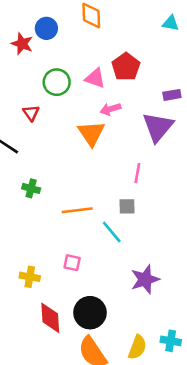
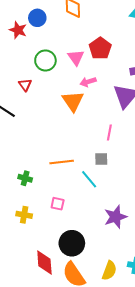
pink triangle: (95, 78) -> (76, 57), turned 36
green cross: (31, 188) -> (25, 178), moved
red diamond: (50, 318) -> (44, 263), moved

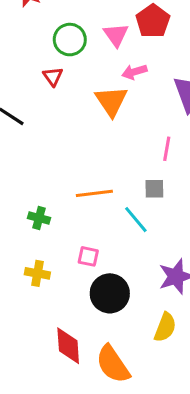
red triangle: (25, 85) -> (53, 76), moved
black circle: (72, 243) -> (110, 293), moved
yellow semicircle: (109, 271) -> (165, 327), moved

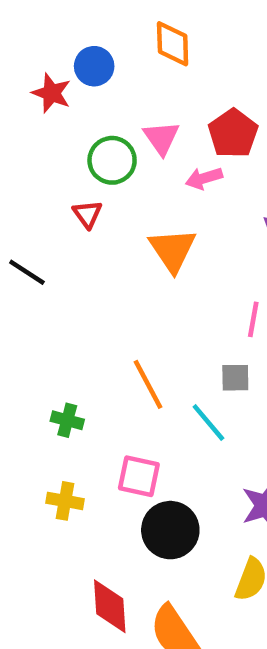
pink triangle: (116, 35) -> (161, 138), moved
pink arrow: (134, 72) -> (204, 178), moved
orange line: (94, 193) -> (148, 384), turned 69
pink square: (88, 256) -> (139, 476), size x1.4

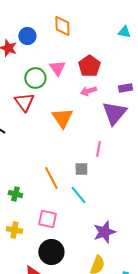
pink arrow: (204, 178) -> (88, 91), moved
red triangle: (87, 214) -> (24, 102), size x1.5
gray square: (235, 378) -> (81, 169), moved
black circle: (170, 530) -> (51, 252), moved

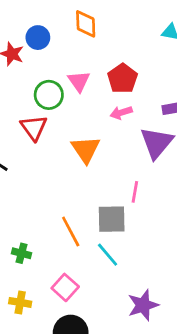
gray square: (81, 169) -> (112, 219), size x1.6
pink square: (47, 219) -> (65, 287), turned 30

